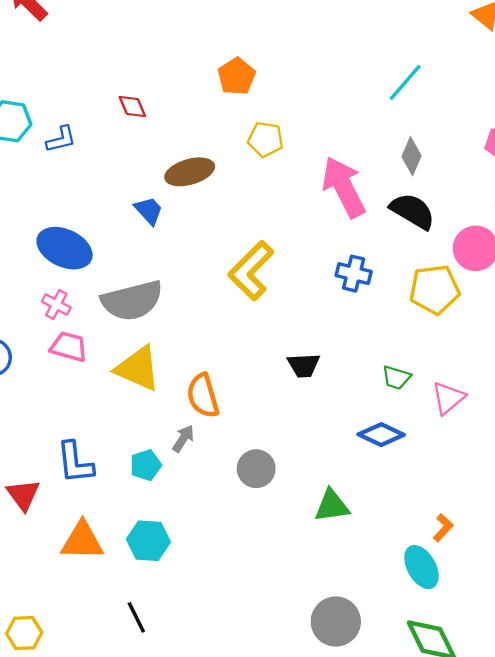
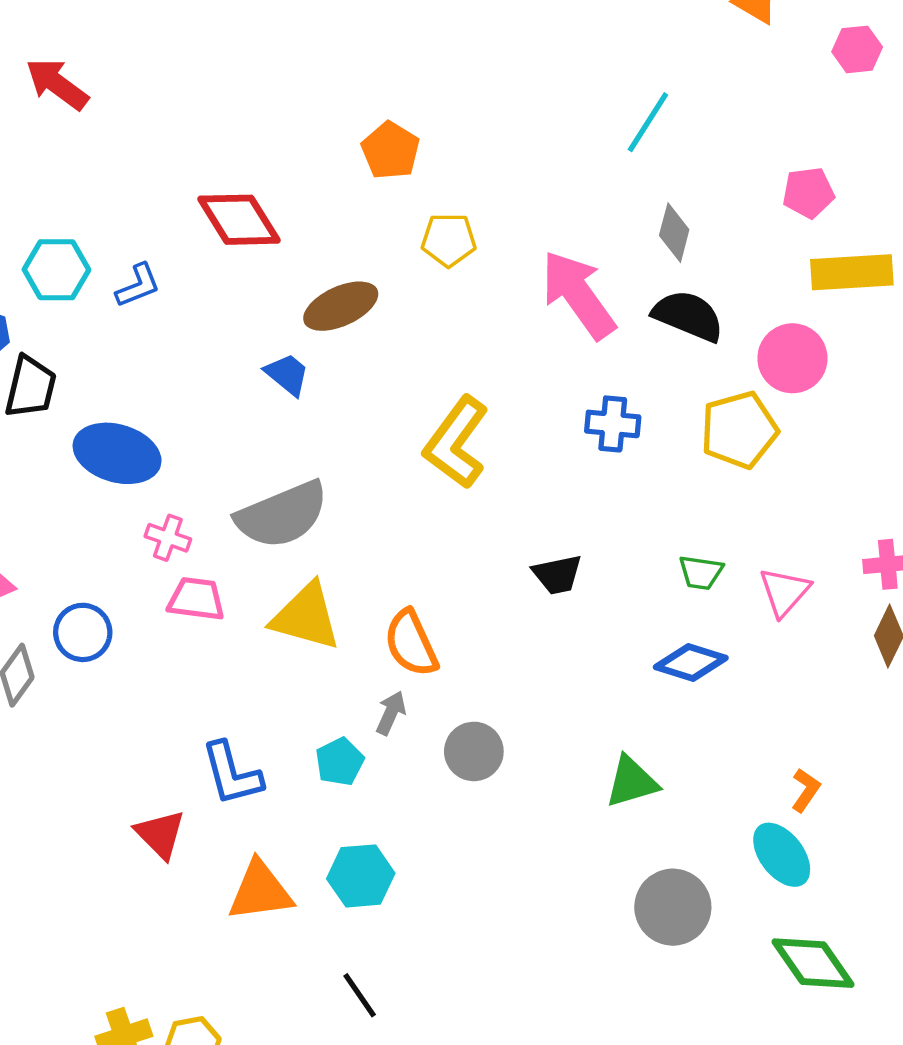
red diamond: (132, 106) -> (239, 220), size x1.8
blue ellipse: (65, 248) -> (117, 453), moved
gray circle: (256, 469) -> (474, 751), moved
gray circle: (336, 622) -> (673, 907), moved

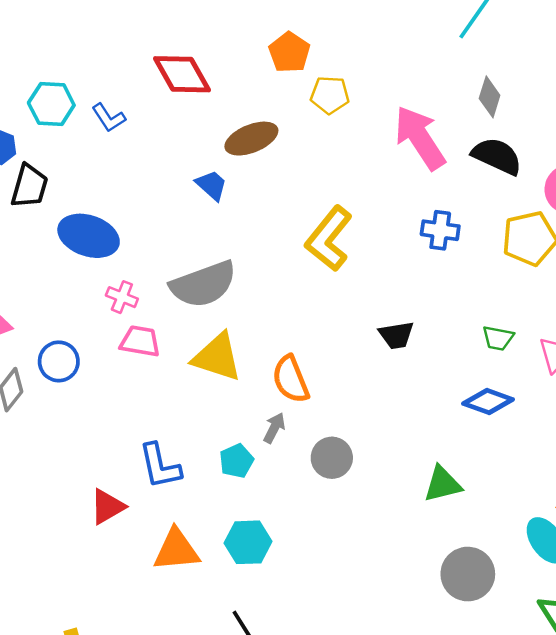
orange pentagon: (391, 151) -> (289, 52), moved
blue L-shape: (138, 286) -> (109, 118), turned 76
red triangle: (160, 834) -> (107, 507), turned 42

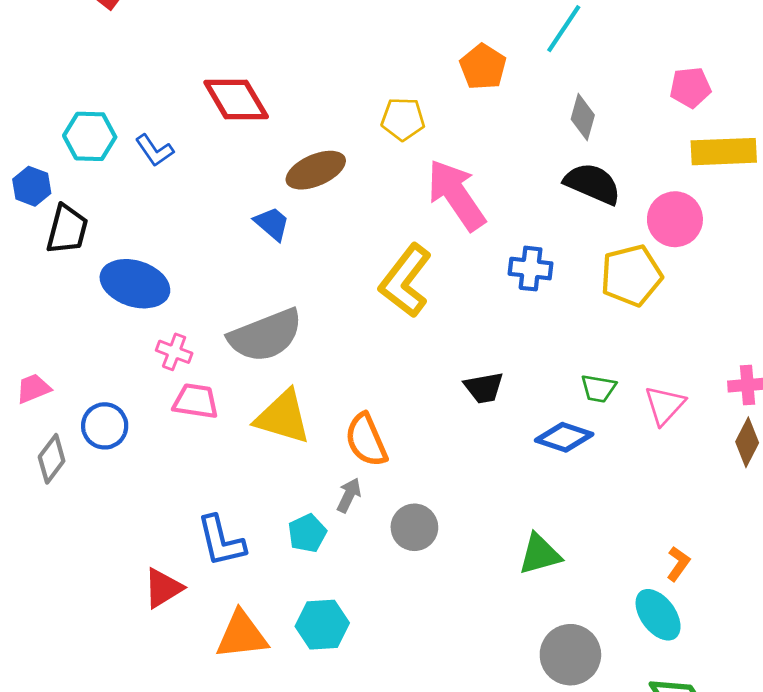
orange pentagon: (289, 52) -> (483, 67), moved
pink arrow: (420, 138) -> (456, 195), moved
blue diamond: (488, 401) -> (564, 437), moved

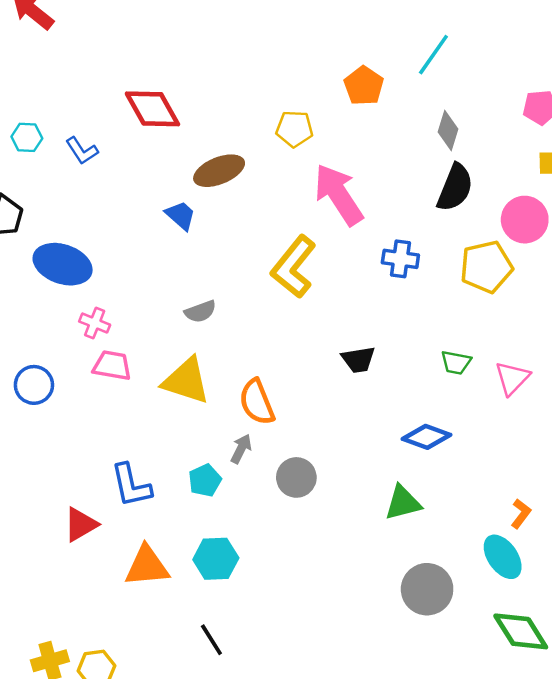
cyan hexagon: (90, 136) -> (27, 137), size x0.7
black semicircle: (593, 184) -> (455, 188), turned 87
gray semicircle: (265, 335) -> (200, 311), moved, size x0.5
blue diamond: (564, 437) -> (427, 437), moved

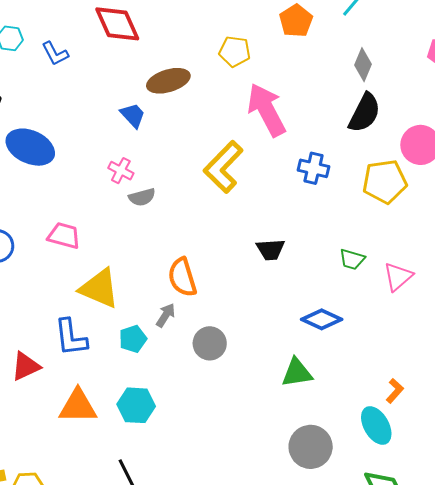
pink cross: (95, 323) -> (121, 171), moved
yellow triangle: (186, 381) -> (99, 288), moved

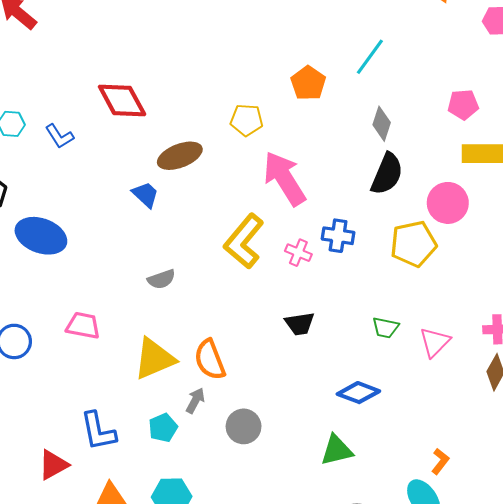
pink cross: (121, 171) -> (298, 253), moved
yellow triangle: (99, 288) -> (154, 359), moved, turned -42

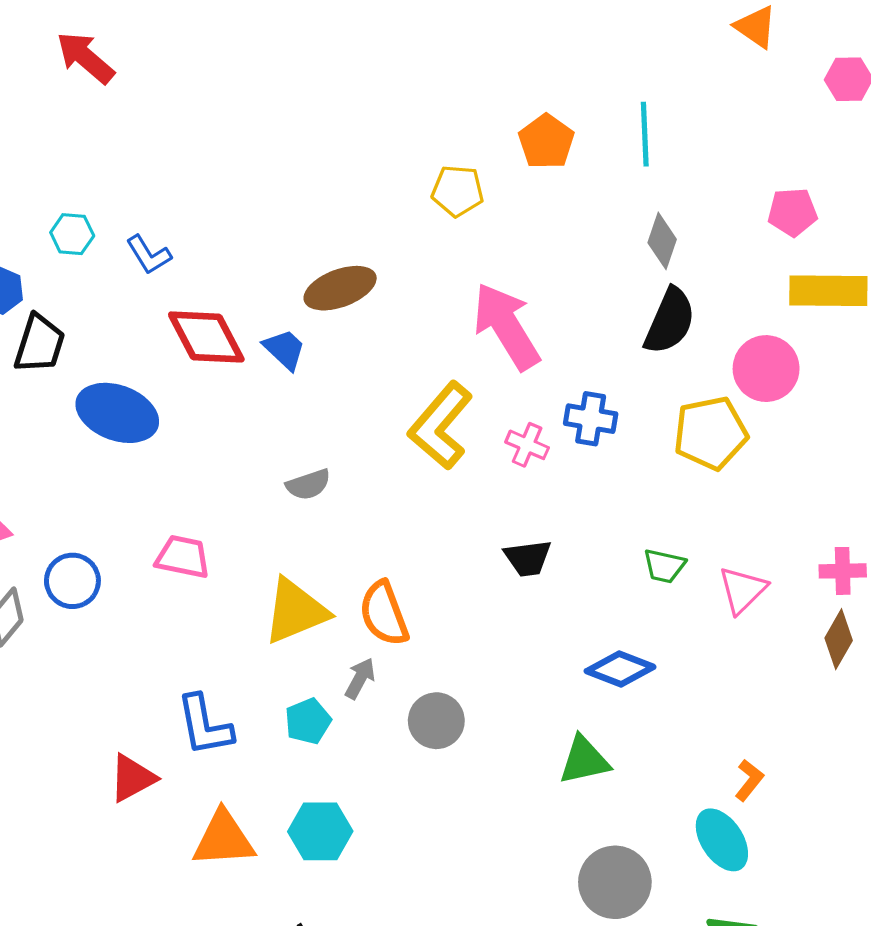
cyan line: (370, 57) -> (645, 134), turned -39
orange pentagon: (308, 83) -> (546, 142), moved
red diamond: (122, 101) -> (206, 337), moved
yellow pentagon: (247, 120) -> (458, 191), moved

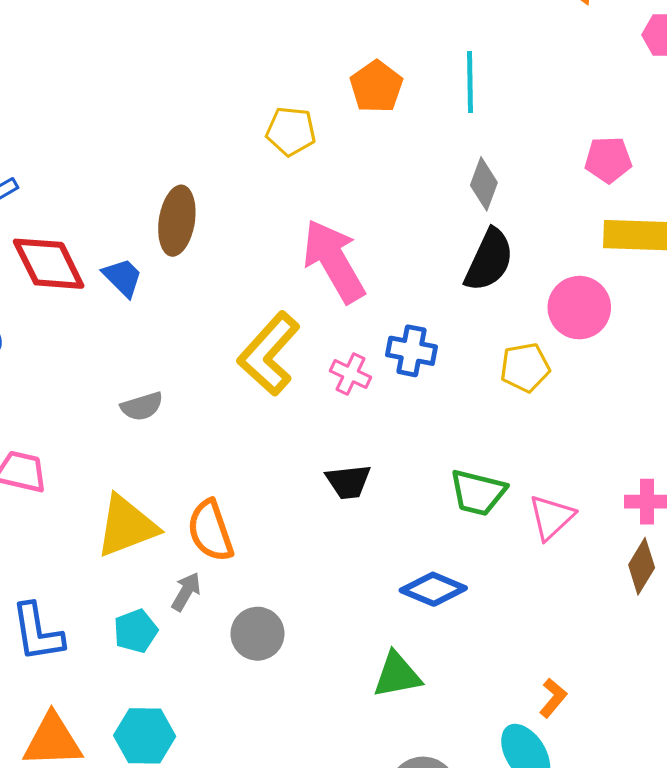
brown ellipse: (340, 288) -> (177, 221), turned -62
yellow pentagon: (710, 433) -> (525, 367), size x0.7
green trapezoid: (664, 566) -> (478, 493), size x1.4

